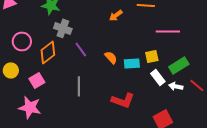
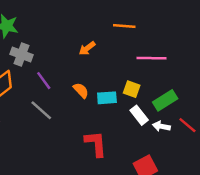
orange arrow: (116, 15) -> (87, 48), moved
yellow square: (152, 56) -> (132, 89), turned 32
gray line: (79, 86) -> (41, 110), moved, turned -48
red L-shape: (123, 100) -> (96, 144), turned -115

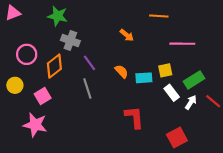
orange arrow: (87, 48) -> (127, 35), turned -104
yellow square: (132, 89) -> (165, 70), turned -32
gray line: (41, 110) -> (87, 88), turned 30
white arrow: (161, 126) -> (191, 102), turned 112

